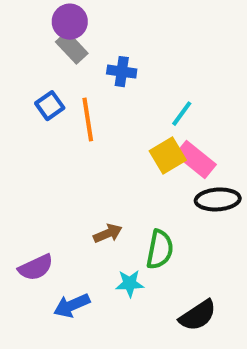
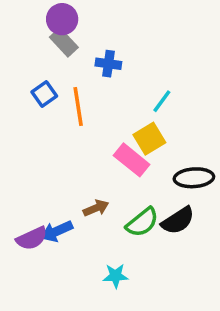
pink rectangle: (196, 160) -> (132, 160), moved
green semicircle: (160, 249) -> (142, 222), turned 40
cyan star: (130, 283) -> (116, 276), moved
blue arrow: (72, 305) -> (57, 231), moved
black semicircle: (198, 315) -> (178, 221), moved

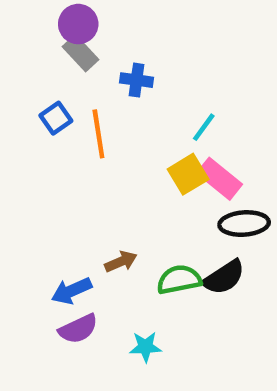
pink rectangle: (132, 160) -> (219, 179), moved
green semicircle: (142, 222) -> (179, 280), turned -152
purple semicircle: (32, 238) -> (78, 329), moved

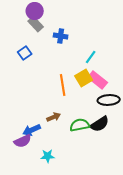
orange line: (98, 134) -> (63, 85), moved
purple semicircle: (78, 329) -> (23, 141), moved
cyan star: (145, 347) -> (48, 156), moved

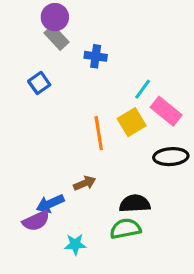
pink rectangle: (98, 80) -> (166, 111), moved
black semicircle: (100, 124) -> (135, 204), moved, turned -150
green semicircle: (80, 125) -> (125, 229), moved

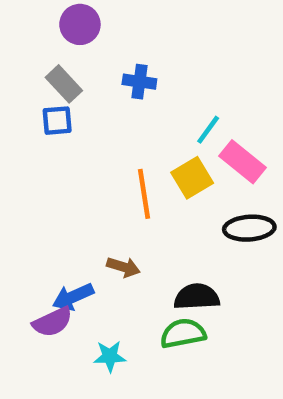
gray rectangle: (56, 37) -> (64, 84), moved
blue square: (39, 83) -> (57, 121), turned 30
brown arrow: (85, 183) -> (123, 267), turned 40

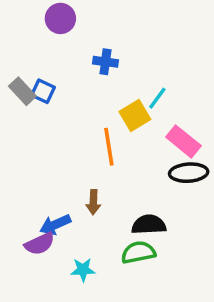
gray rectangle: (64, 84) -> (22, 91), moved
blue square: (57, 121) -> (43, 91), turned 30
pink rectangle: (242, 162) -> (183, 141), moved
yellow square: (192, 178) -> (135, 115), moved
brown arrow: (123, 267) -> (93, 202), turned 75

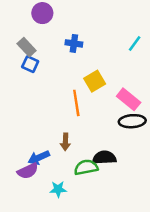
gray rectangle: (22, 91) -> (27, 47), moved
cyan line: (157, 98) -> (135, 43), moved
green semicircle: (138, 252) -> (86, 167), moved

